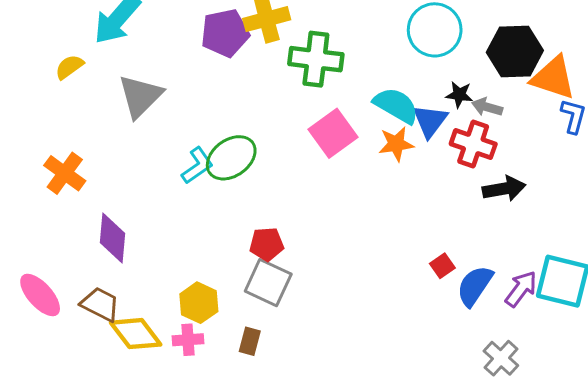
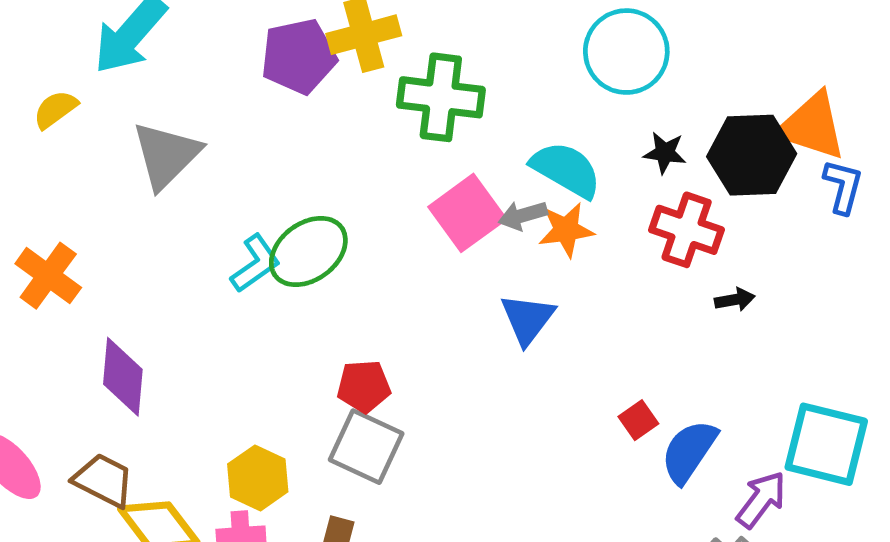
black hexagon: (515, 51) -> (752, 155), moved
gray arrow: (487, 107) -> (523, 215), moved, turned -32
blue triangle: (430, 121) -> (528, 319), moved
black arrow: (504, 189) -> (735, 300), size x0.6
purple arrow: (521, 289) -> (761, 500), moved

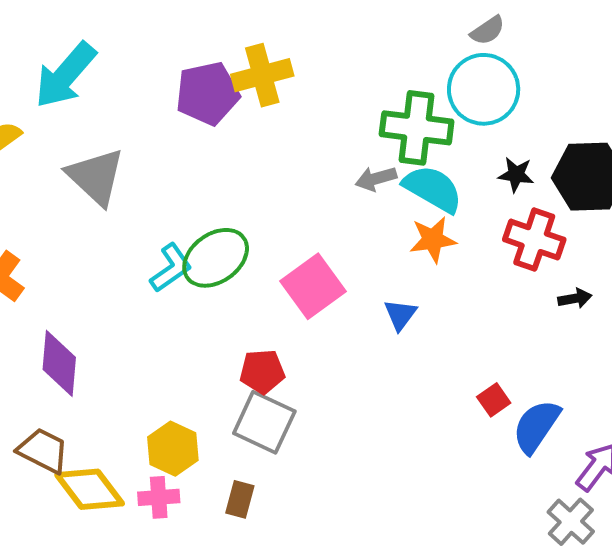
green cross: (441, 97) -> (417, 128), moved
gray triangle: (166, 155) -> (96, 177), turned -32
pink square: (467, 213) -> (313, 286), moved
gray arrow: (523, 215) -> (376, 179), moved
blue triangle: (528, 319) -> (400, 315), size x0.7

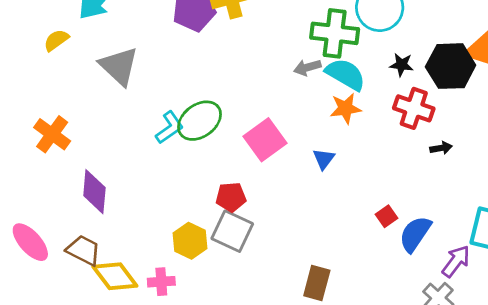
yellow hexagon: (173, 449) -> (190, 241), moved
brown rectangle: (240, 499) -> (317, 283), moved, size x1.4

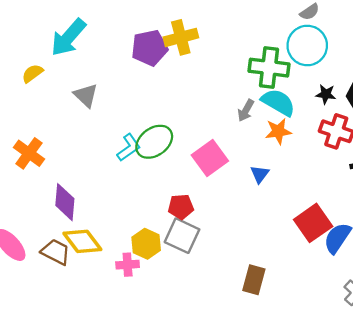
gray triangle: (119, 66) -> (86, 95), size x0.7
gray arrow: (307, 67) -> (246, 110), moved, turned -45
red square: (386, 216) -> (313, 223), size x2.0
yellow diamond: (115, 276) -> (82, 241), moved
pink cross: (161, 282) -> (128, 265), moved

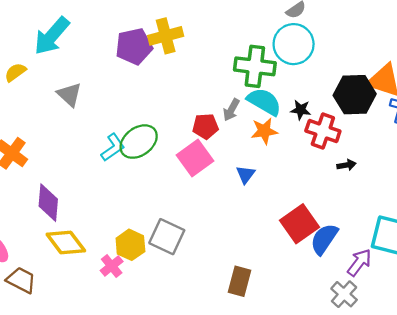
black star: (326, 94) -> (301, 110), moved
red pentagon: (181, 207) -> (206, 126), moved
brown trapezoid: (56, 252) -> (21, 280), moved
pink cross: (128, 265) -> (112, 266), turned -35

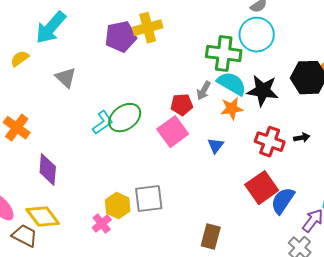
black star: (301, 110) -> (263, 91), size x1.8
red cross: (323, 131) -> (270, 142), moved
gray square: (167, 237) -> (149, 199), turned -32
yellow diamond: (66, 243) -> (43, 217), moved

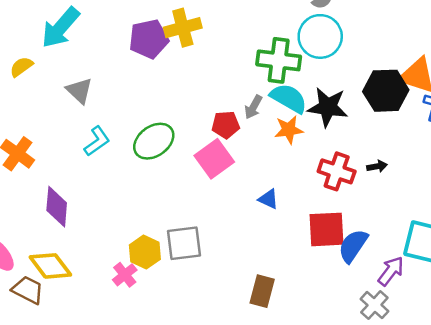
cyan L-shape: (103, 123) -> (97, 141), moved
blue triangle: (216, 146) -> (269, 199), moved, turned -42
red square: (262, 188) -> (327, 229), turned 32

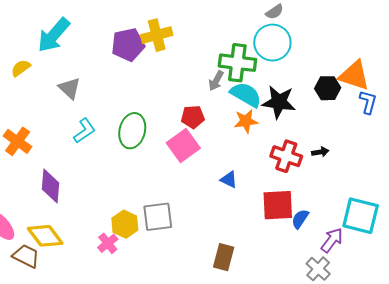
black hexagon: (386, 91) -> (328, 88), size x0.7
gray arrow: (253, 107) -> (216, 81), moved
green ellipse: (154, 141) -> (132, 131), turned -40
blue semicircle: (353, 246) -> (300, 219), size x0.7

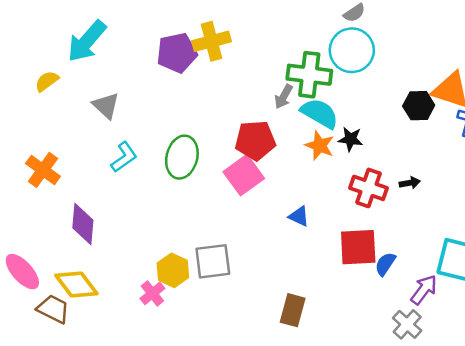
black star: (279, 102) -> (351, 139), moved, size x0.6
red pentagon: (193, 117) -> (255, 140), size x1.4
orange star: (246, 121) -> (320, 145), turned 30

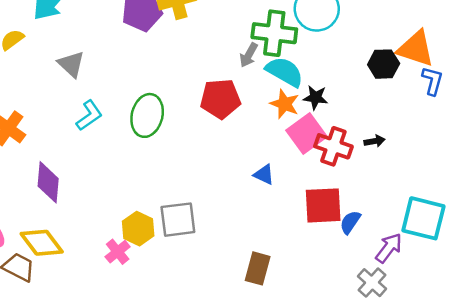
pink square: (244, 175) -> (306, 133), moved

